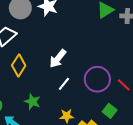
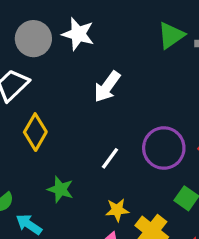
white arrow: (58, 59) -> (107, 87), moved

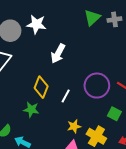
yellow diamond: (35, 132) -> (41, 87), moved
green star: (60, 189) -> (31, 110), moved

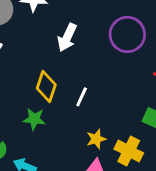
purple circle: (97, 86) -> (127, 34), moved

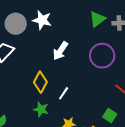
green star: (34, 119) -> (41, 109), moved

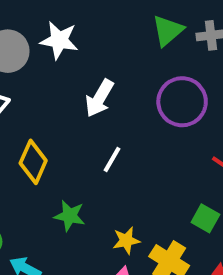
yellow diamond: (40, 82) -> (33, 162), moved
white line: (64, 93) -> (112, 159), moved

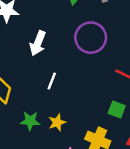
yellow star: (126, 240) -> (57, 122), moved

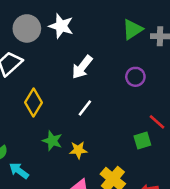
purple circle: (91, 38) -> (135, 77), size x0.6
green square: (117, 109) -> (142, 140), moved, turned 36

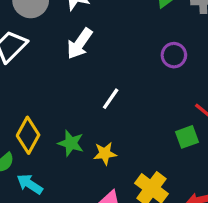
white arrow: (82, 67) -> (80, 44), moved
yellow diamond: (34, 103) -> (28, 135), moved

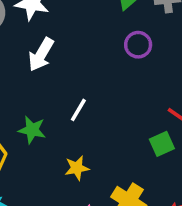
purple circle: (174, 55) -> (138, 45), moved
green star: (71, 143) -> (32, 130), moved

